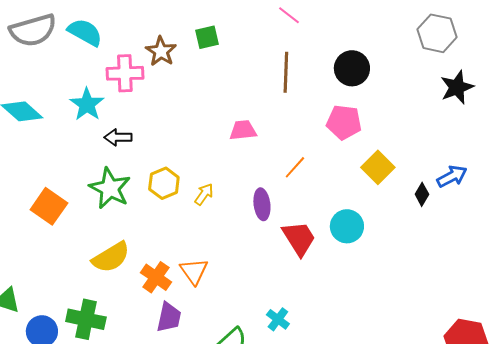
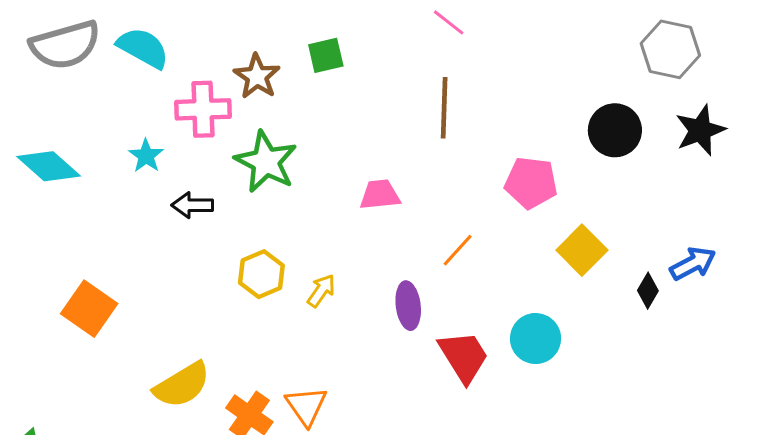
black circle: (352, 68) -> (615, 130), moved
cyan star: (87, 104) -> (146, 156), size x0.7
green star: (110, 188) -> (266, 162), moved

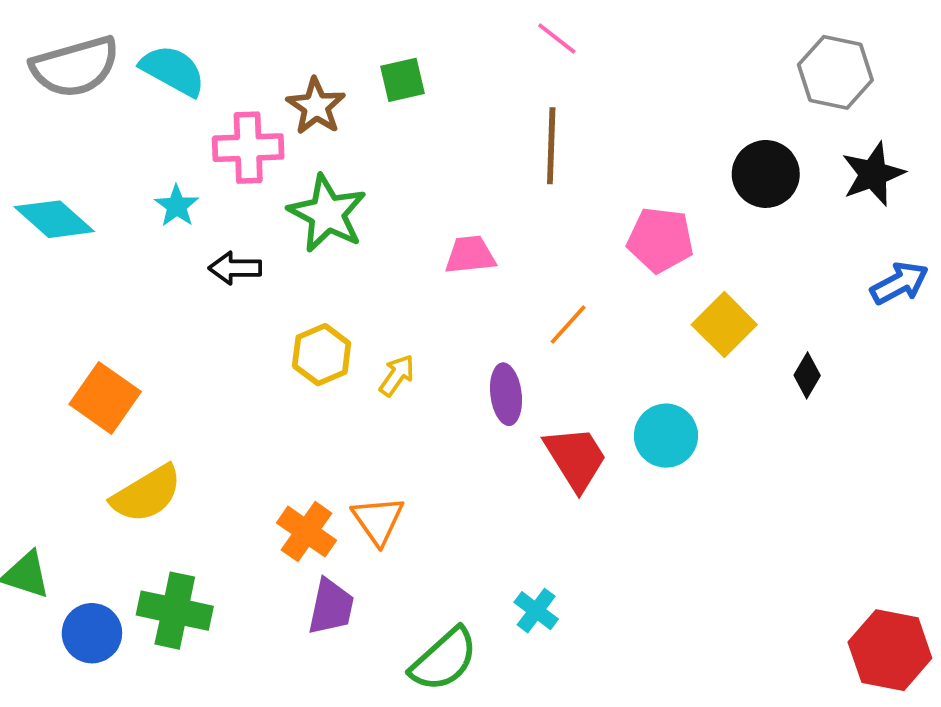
blue arrow: (693, 264) -> (899, 283), moved
yellow semicircle: (182, 385) -> (147, 494), moved

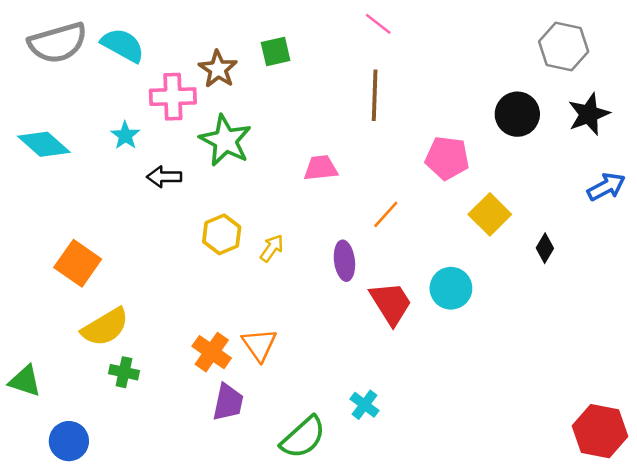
green cross: (175, 611) -> (124, 372), moved, size x0.6
blue circle: (92, 633) -> (69, 441), moved

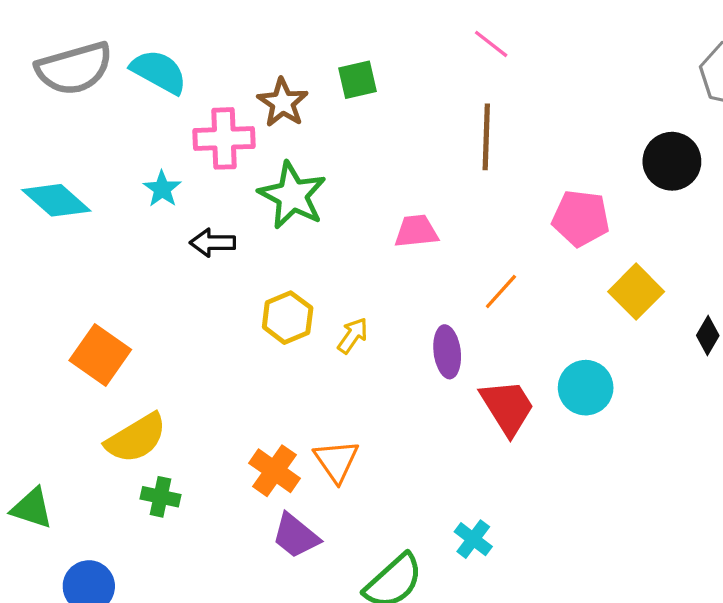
purple trapezoid: (228, 402) -> (296, 536), turned 117

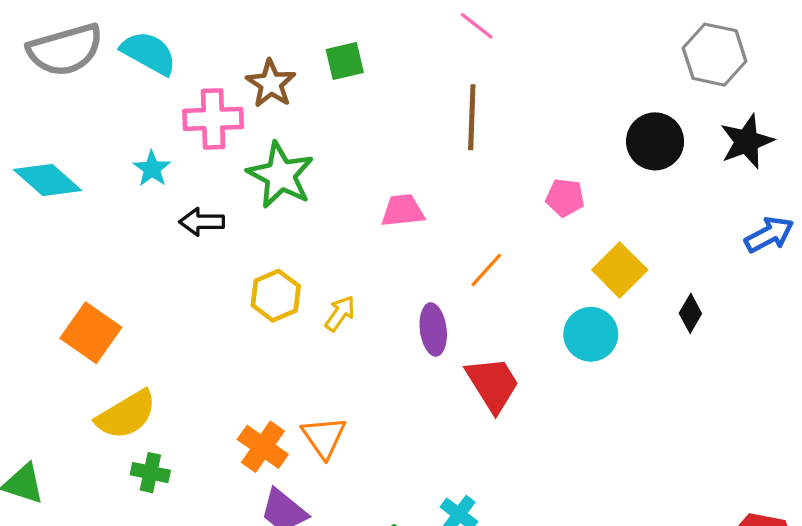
pink pentagon: (581, 218) -> (565, 198), size x0.7
cyan circle: (586, 388) -> (591, 334), moved

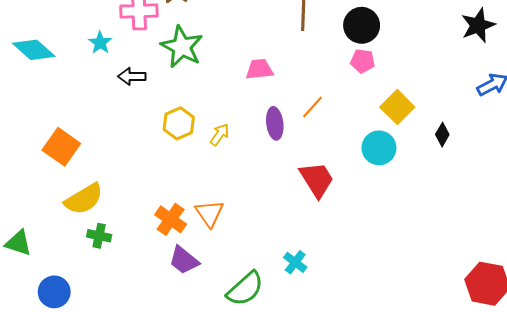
black circle: (655, 141) -> (362, 25), moved
purple ellipse: (433, 329) -> (275, 123), moved

